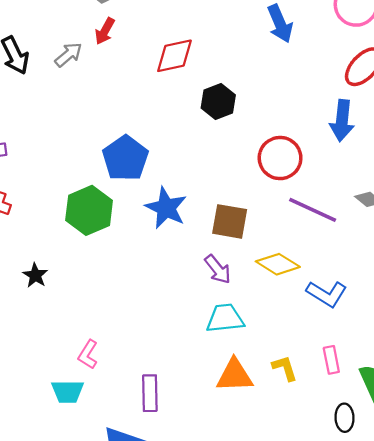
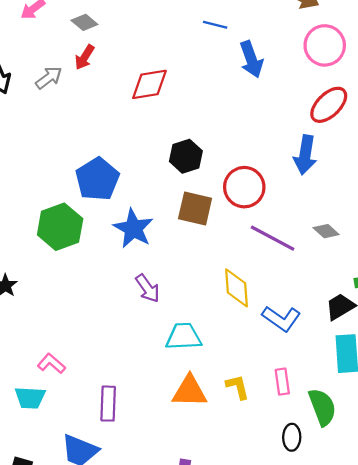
black hexagon: (218, 101) -> (186, 156), moved
brown square: (230, 221) -> (195, 209), moved
yellow diamond: (278, 264) -> (237, 288), turned 51
purple arrow: (218, 269) -> (148, 288), moved
pink L-shape: (88, 354) -> (51, 364), turned 96

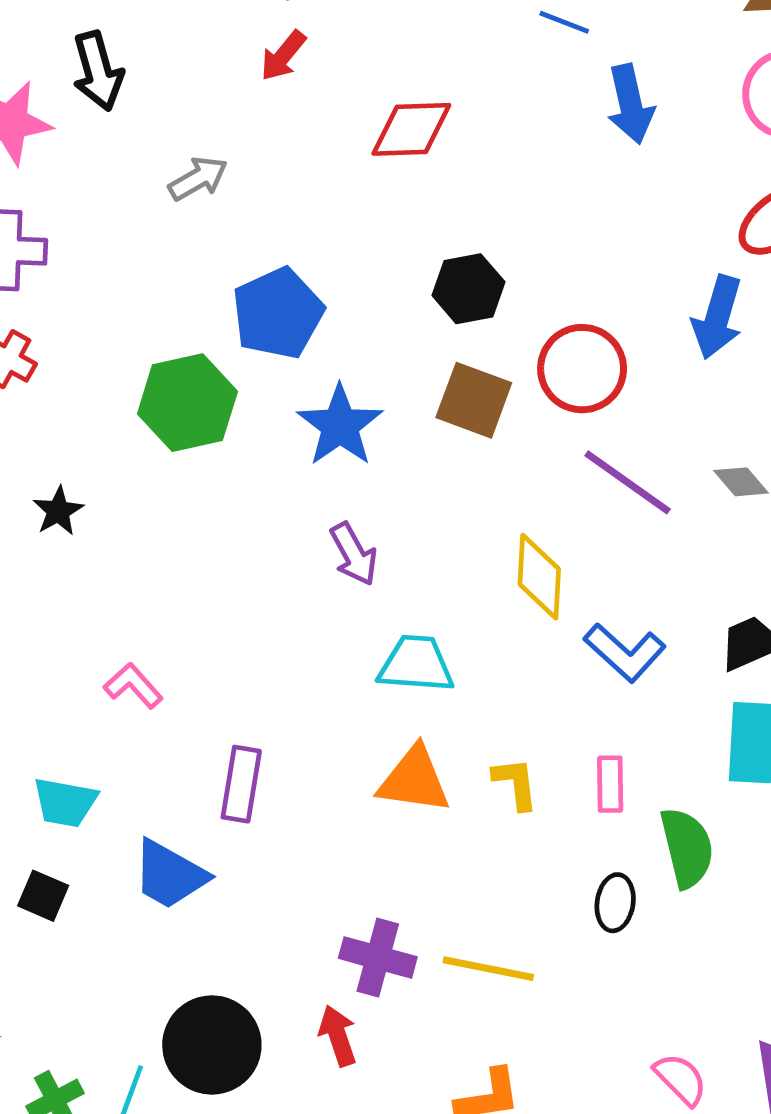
gray arrow: (49, 78) -> (198, 179), moved
cyan trapezoid: (30, 398) -> (65, 802), moved

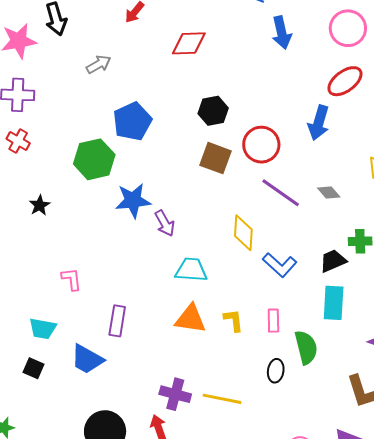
blue star: (340, 426) -> (133, 201), moved, turned 30
pink L-shape: (133, 686) -> (71, 279), turned 35

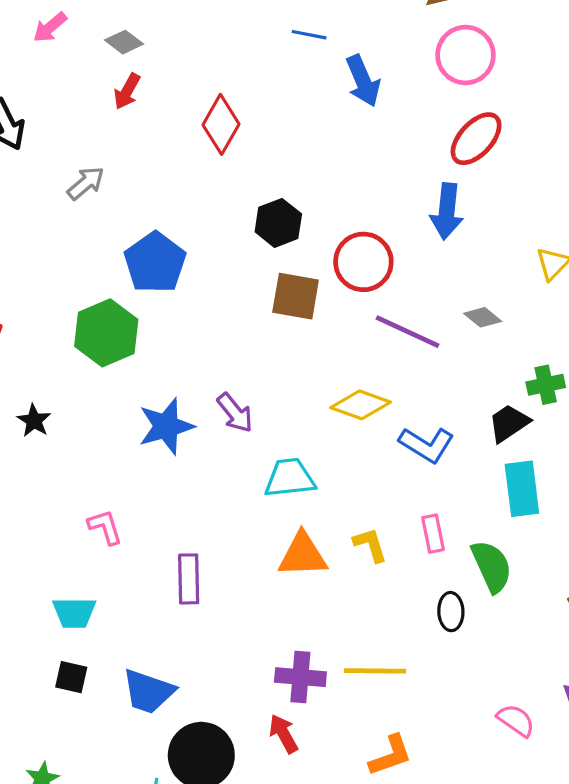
red diamond: (189, 43) -> (221, 124), turned -48
blue star: (133, 201) -> (166, 426), moved
yellow diamond: (243, 233) -> (361, 405), turned -63
blue trapezoid: (87, 359) -> (148, 691), moved

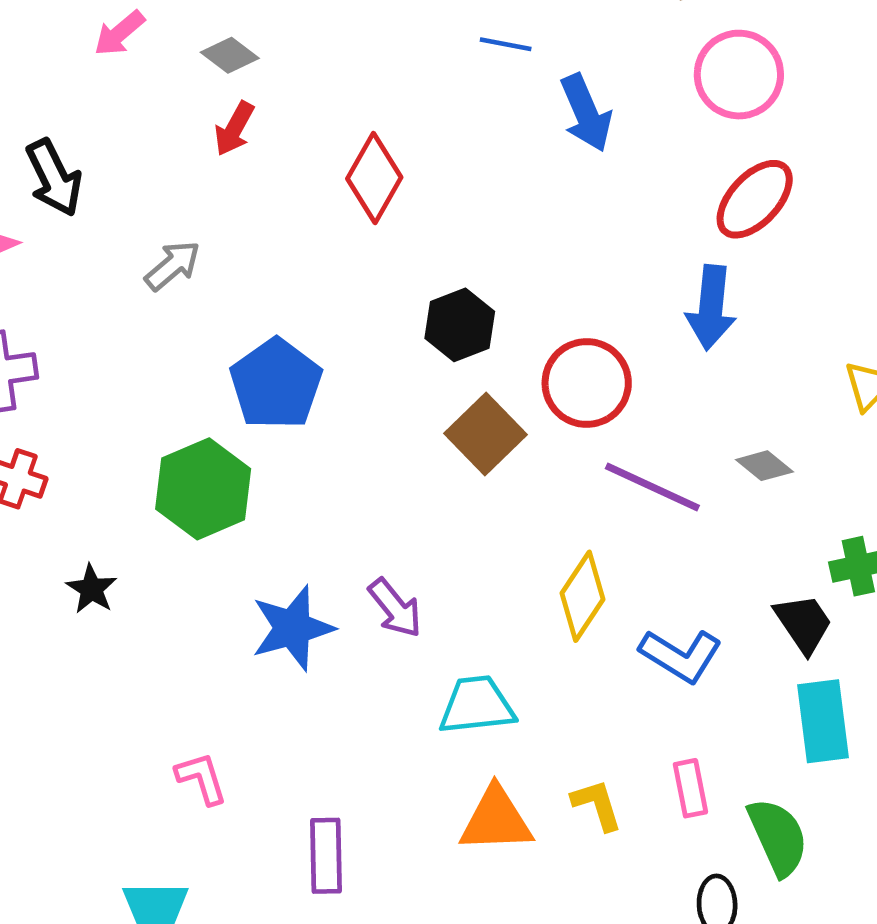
brown square: (296, 296) -> (486, 434), turned 36
yellow diamond: (361, 405) -> (583, 596), turned -76
black star: (34, 421) -> (92, 589), moved
black trapezoid: (509, 423) -> (803, 623), turned 90

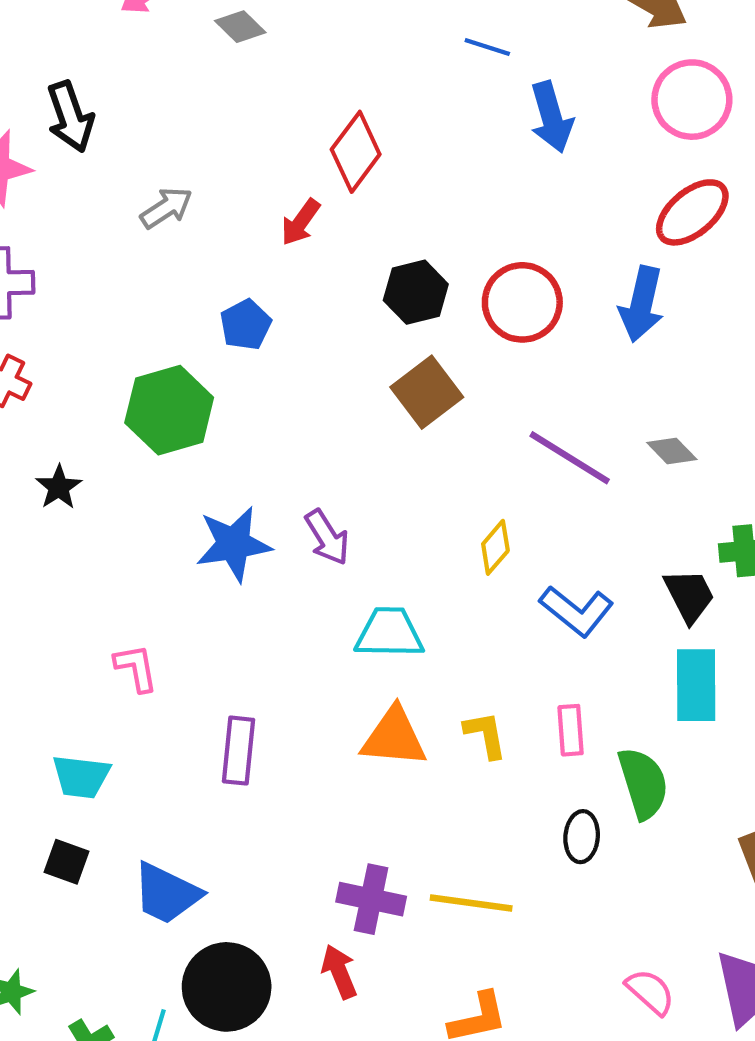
red arrow: (234, 129) -> (301, 222), moved
red circle: (587, 383) -> (522, 302), moved
blue pentagon: (276, 384) -> (246, 325), size x0.6
yellow diamond: (583, 596) -> (495, 547), size x0.7

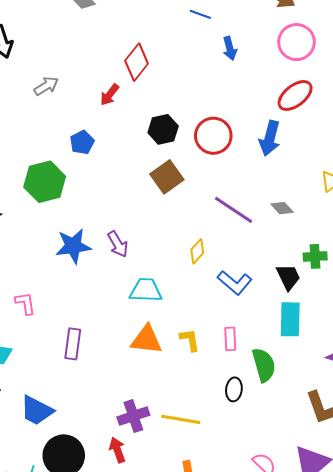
blue arrow: (551, 117) -> (230, 48), size x0.7
purple cross: (371, 899) -> (133, 416), turned -32

